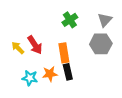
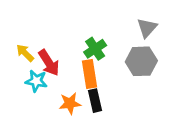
green cross: (70, 20) -> (95, 49), moved
yellow arrow: (18, 48) -> (25, 53), moved
cyan star: (30, 78) -> (36, 81), moved

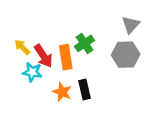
orange rectangle: (89, 74) -> (66, 57), moved
orange star: (70, 103) -> (62, 92), turned 30

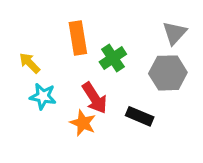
red arrow: (43, 56) -> (95, 98), moved
orange rectangle: (66, 57) -> (78, 38), moved
black rectangle: (85, 89) -> (140, 116), moved, turned -54

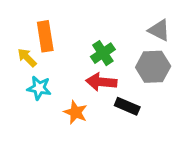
gray triangle: (175, 33) -> (159, 30), turned -45
orange rectangle: (78, 38) -> (45, 36), moved
red arrow: (95, 98) -> (101, 82), moved, turned 128

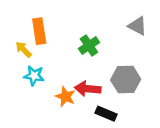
gray hexagon: (153, 67) -> (126, 80), moved
red arrow: (101, 82) -> (88, 89), moved
black rectangle: (127, 106) -> (106, 114), moved

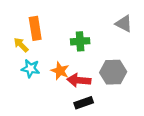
green cross: (89, 46) -> (80, 41), turned 30
orange star: (65, 97) -> (60, 71), moved
black rectangle: (106, 114) -> (84, 103), moved, turned -42

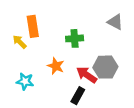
cyan star: (30, 68) -> (25, 81), moved
red arrow: (79, 80) -> (87, 75), moved, turned 30
black rectangle: (84, 103) -> (78, 96), turned -42

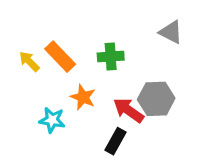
orange rectangle: (33, 26) -> (60, 57), moved, turned -35
cyan star: (25, 81) -> (52, 120), moved

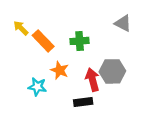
yellow arrow: (29, 61) -> (21, 28), moved
red arrow: (129, 110) -> (92, 80), turned 40
black rectangle: (116, 141) -> (83, 102), turned 54

